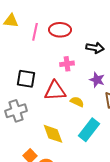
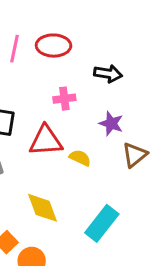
cyan rectangle: (89, 130) -> (102, 223), moved

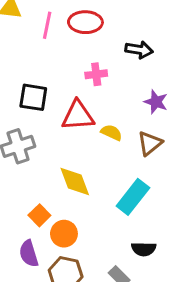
purple star: (111, 124) -> (156, 102), moved
brown triangle: (135, 155) -> (150, 143), moved

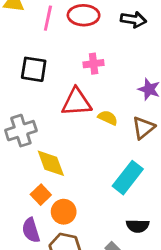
black arrow: (139, 50) -> (133, 20), moved
black square: (33, 97) -> (34, 69), moved
yellow diamond: (75, 182) -> (51, 163), moved

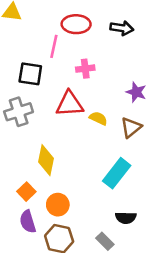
pink line: (48, 18) -> (54, 46), moved
gray cross: (21, 131) -> (19, 112), moved
yellow diamond: (51, 163) -> (46, 160), turned 32
orange square: (41, 195) -> (26, 192), moved

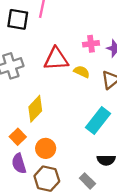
pink cross: (85, 69) -> (91, 44), moved
black square: (30, 74) -> (18, 19), moved
yellow diamond: (46, 160) -> (35, 109), turned 32

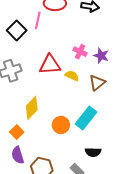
black square: (18, 19) -> (17, 30), turned 36
pink cross: (91, 44) -> (80, 52), turned 32
orange circle: (46, 148) -> (61, 125), moved

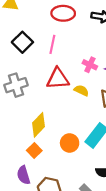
pink line: (38, 20) -> (52, 44), moved
orange square: (17, 132) -> (34, 150), moved

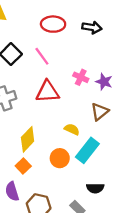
pink line: (52, 44) -> (42, 56), turned -48
yellow semicircle: (81, 90) -> (72, 129), moved

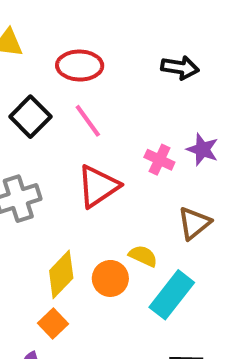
red ellipse: (53, 24) -> (80, 66), moved
purple star: (104, 82) -> (202, 149), moved
red triangle: (48, 92) -> (98, 186), turned -30
orange circle: (60, 158) -> (110, 278), moved

